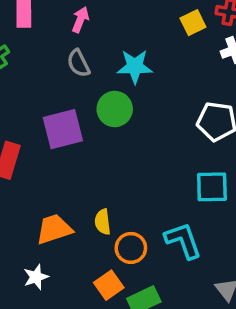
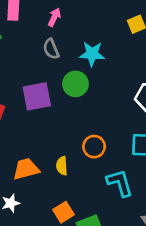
orange circle: (131, 248) -> (94, 147), moved

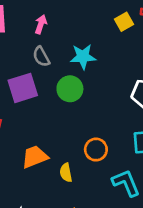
purple square: (37, 96) -> (23, 88), moved
orange trapezoid: (26, 169) -> (35, 157), moved

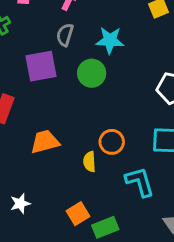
gray semicircle: (41, 57) -> (65, 35), turned 40
yellow semicircle: (66, 173) -> (89, 162), moved

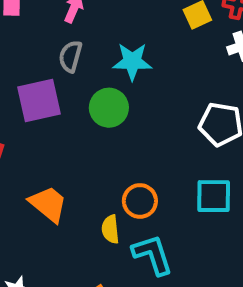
orange trapezoid: (45, 142) -> (48, 204), turned 56
cyan L-shape: (140, 182) -> (153, 255), moved

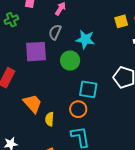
cyan square: (214, 196) -> (88, 89), moved
yellow semicircle: (110, 229) -> (50, 119), moved

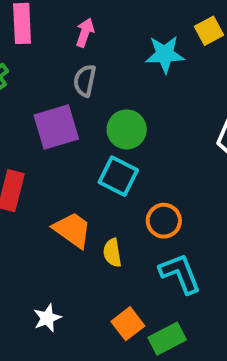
cyan star: (85, 39) -> (165, 54), moved
cyan square: (88, 89) -> (118, 176), moved, turned 30

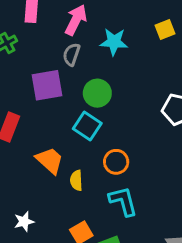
pink arrow: (85, 33) -> (76, 20), size x1.5
cyan star: (165, 54) -> (114, 42), moved

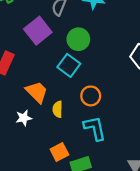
purple square: (47, 85) -> (38, 31), turned -32
white star: (24, 222) -> (24, 118), moved

